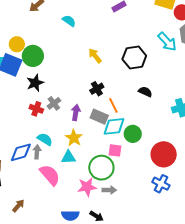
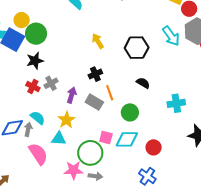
cyan diamond: (114, 126) -> (127, 139), moved
green circle: (133, 134) -> (130, 112), moved
red circle: (164, 154) -> (154, 147), size x0.6

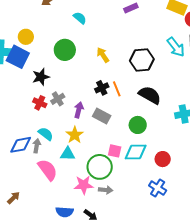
green circle: (36, 34) -> (65, 50), moved
black semicircle: (143, 83) -> (150, 95), size x1.6
orange line: (110, 93) -> (117, 89), moved

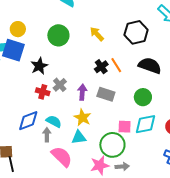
blue diamond: (21, 145) -> (28, 121), moved

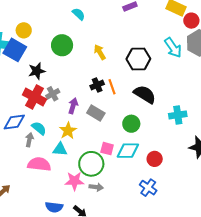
red cross: (43, 92) -> (34, 97), size x1.6
pink semicircle: (62, 157) -> (39, 164), turned -50

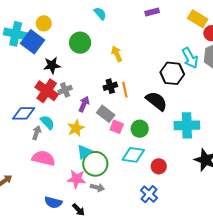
black hexagon: (138, 59) -> (172, 73), moved
cyan cross: (178, 115) -> (187, 125), size x1.4
cyan triangle: (60, 149) -> (84, 152), moved, turned -49
pink square: (107, 149) -> (117, 127), moved

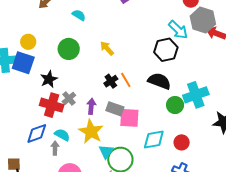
pink square: (117, 127) -> (129, 118), size x1.5
yellow star: (76, 128) -> (91, 132), size x1.4
green circle: (140, 129) -> (175, 105), moved

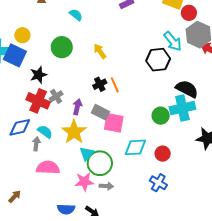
black semicircle: (159, 81) -> (187, 89), moved

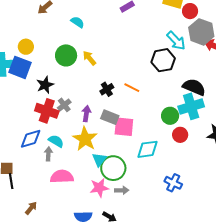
yellow arrow: (100, 51) -> (89, 58), moved
orange line: (115, 85) -> (132, 88), moved, turned -35
red circle: (163, 154) -> (180, 135), moved

